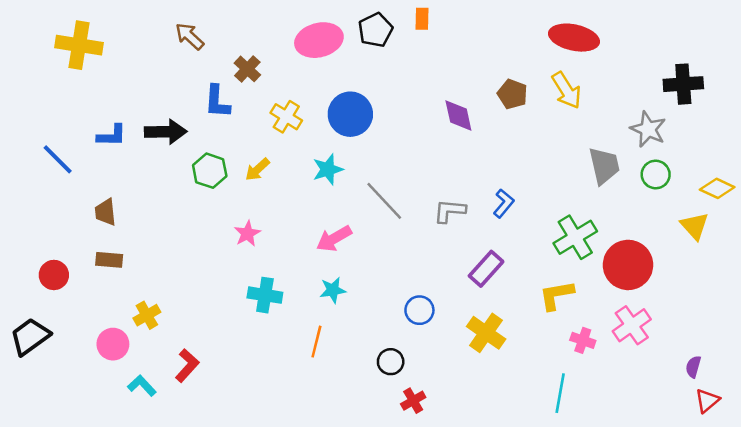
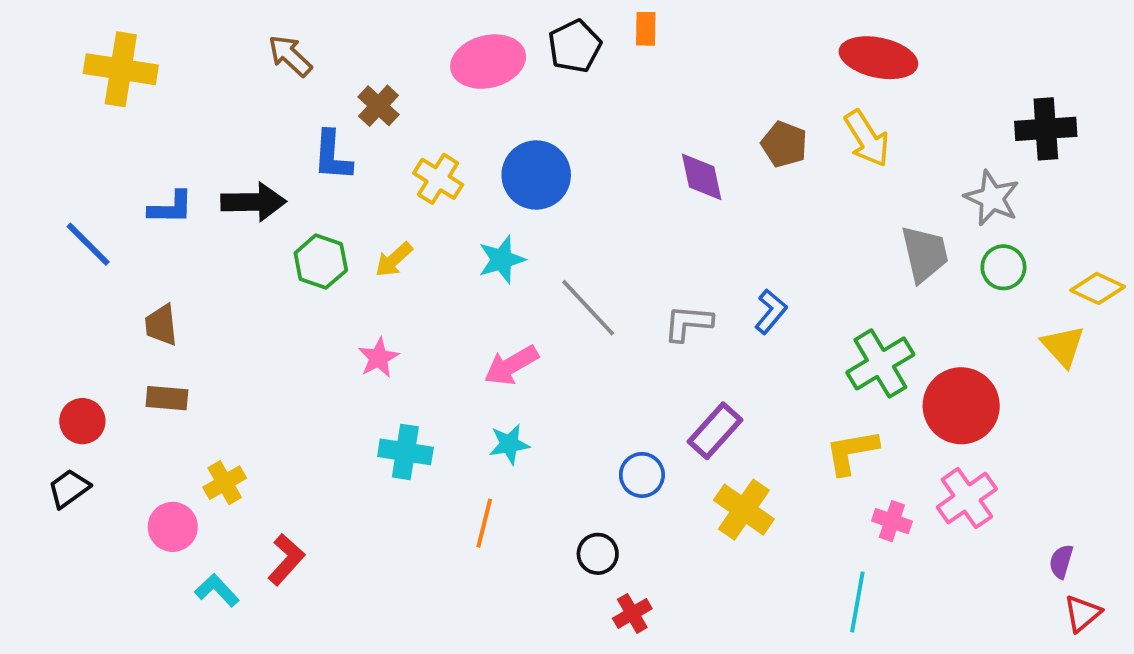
purple rectangle: (486, 269) -> (715, 431), moved
black trapezoid: (30, 337) -> (69, 488), moved, size x0.7

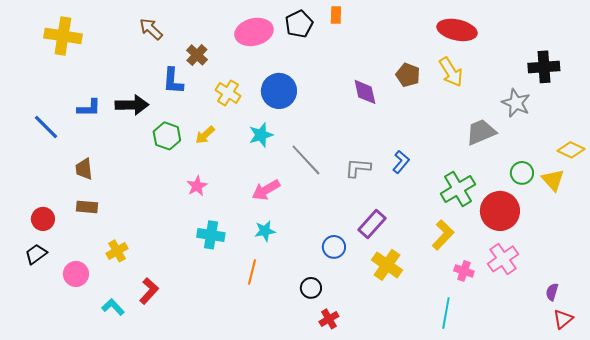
gray trapezoid: (925, 254) -> (481, 132), turned -100
green circle: (1003, 267) -> (522, 173), moved
yellow L-shape: (852, 452) -> (443, 235), turned 144
pink circle: (173, 527) -> (76, 274), moved

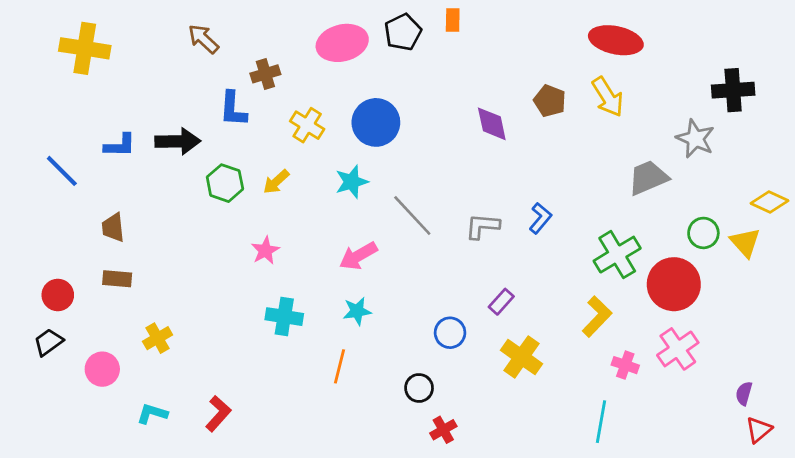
brown cross: (197, 55) -> (265, 74), turned 30
purple rectangle: (372, 224) -> (501, 302), size x0.7
red L-shape: (149, 291) -> (218, 414), moved
cyan L-shape: (113, 307) -> (152, 414), turned -30

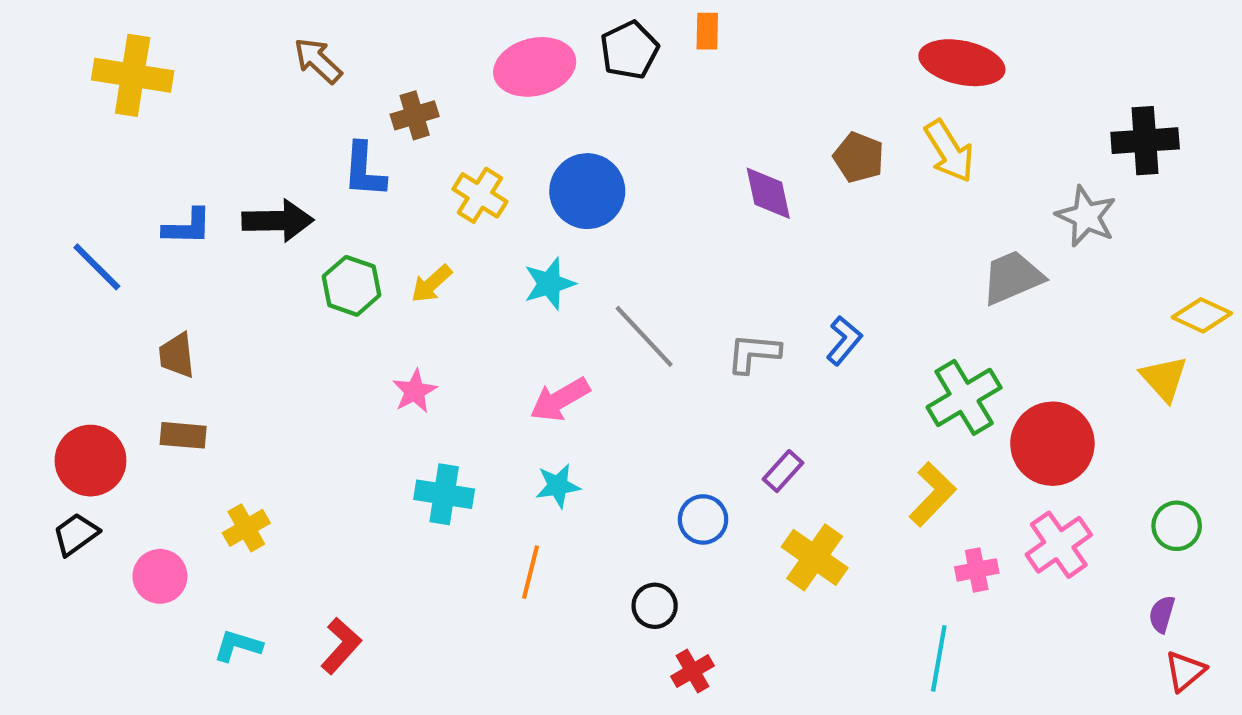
green circle: (703, 233) -> (1177, 526), moved
red circle: (58, 295) -> (91, 461), size x1.4
pink cross: (625, 365) -> (977, 570), turned -30

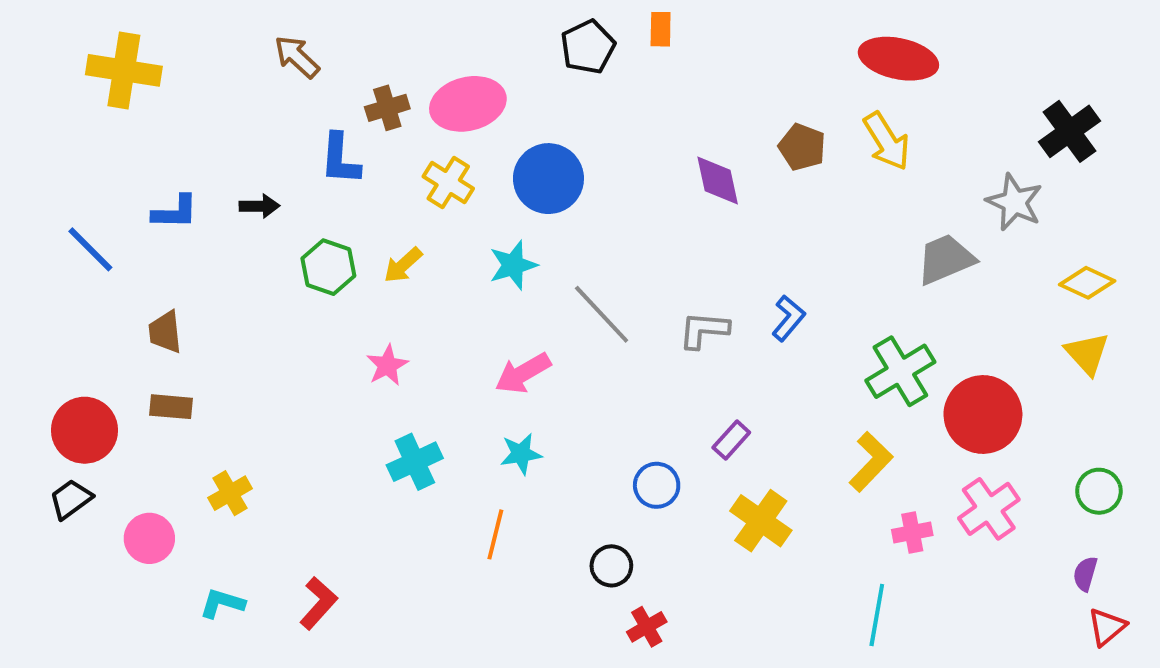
pink ellipse: (535, 67) -> (468, 104), moved
black cross: (1145, 141) -> (1069, 131), turned -32
black arrow: (278, 221) -> (259, 206), size x0.6
yellow diamond: (1202, 315) -> (1087, 283), moved
cyan cross: (444, 494) -> (415, 462), turned -34

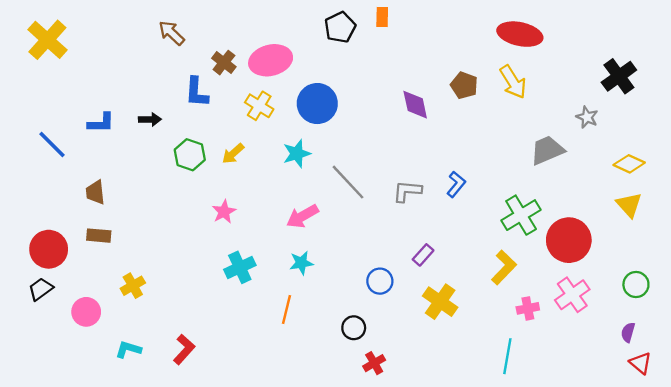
yellow cross: (124, 70) -> (47, 40), moved, turned 33
brown cross: (387, 108) -> (224, 63), turned -35
gray star: (1014, 202) -> (587, 117), size x0.7
red triangle: (1107, 627) -> (641, 363), turned -40

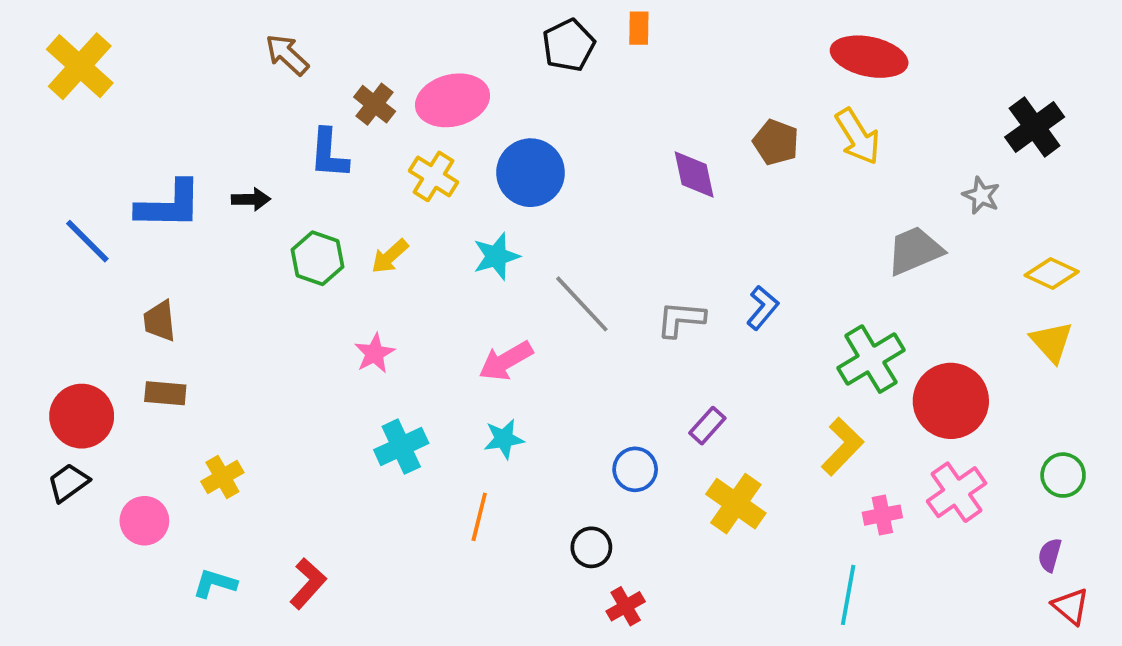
blue L-shape: (101, 123) -> (169, 205), size x1.5

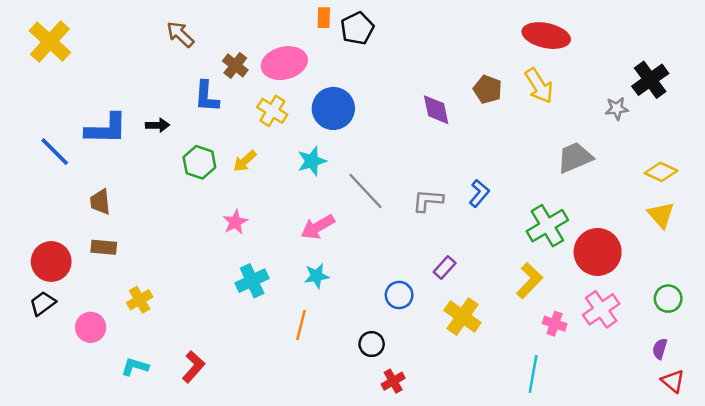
orange rectangle: (639, 28) -> (324, 18), moved
gray star: (981, 195) -> (617, 108), moved, turned -30
pink cross: (882, 515) -> (555, 324), turned 30

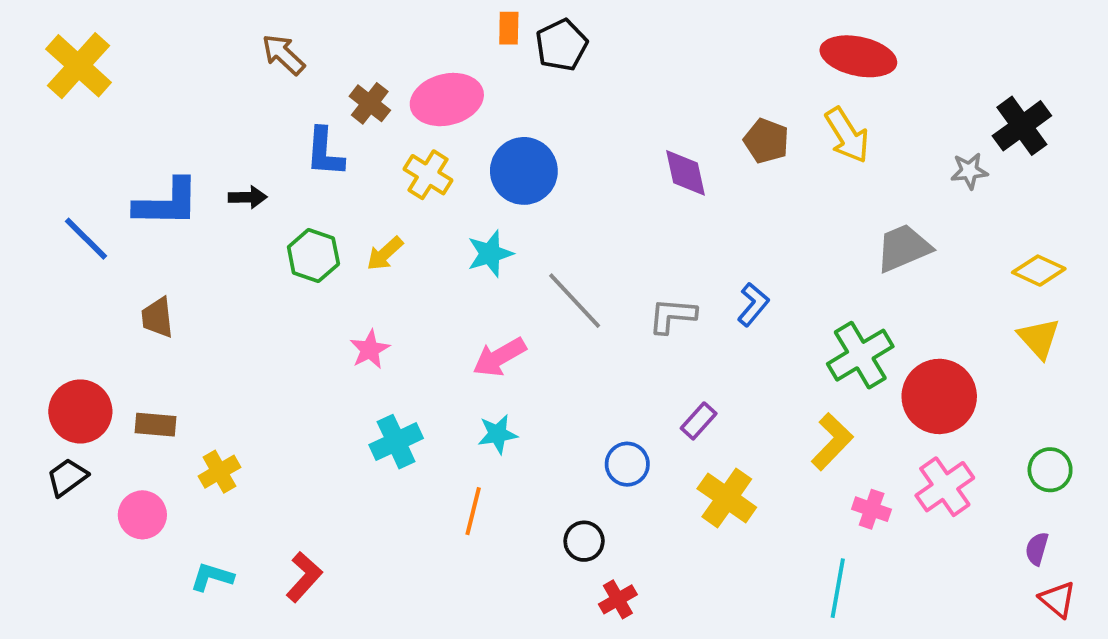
brown rectangle: (104, 247) -> (156, 425), moved

